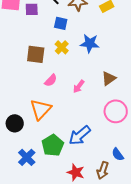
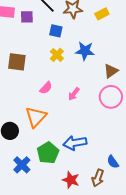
brown square: (36, 54) -> (17, 62), moved
brown triangle: (109, 78) -> (111, 71), moved
pink circle: (116, 111) -> (111, 97), moved
blue arrow: (80, 135) -> (75, 143), turned 30

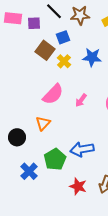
blue square: (56, 31) -> (63, 37), turned -32
brown square: (17, 62) -> (45, 50), moved, turned 30
pink semicircle: (46, 88) -> (53, 94), size x1.6
orange triangle: (36, 117) -> (43, 123), size x0.7

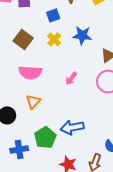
brown square: (45, 50) -> (23, 39), moved
pink semicircle: (53, 94) -> (30, 72), moved, turned 50
blue cross: (29, 171) -> (19, 149), turned 36

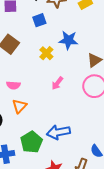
yellow cross: (54, 39) -> (46, 53), moved
pink semicircle: (30, 72) -> (13, 85), moved, size x0.6

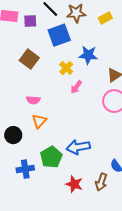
blue square: (39, 20) -> (59, 35), size x1.6
pink arrow: (57, 83) -> (76, 87), moved

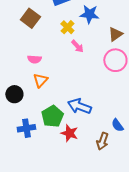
pink arrow: (76, 87) -> (77, 46), turned -80
blue arrow: (78, 147) -> (79, 106), turned 30
red star: (74, 184) -> (69, 133), moved

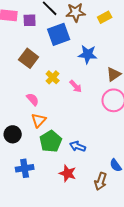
yellow cross: (67, 27) -> (53, 77), moved
pink semicircle: (34, 59) -> (33, 99), turned -136
blue arrow: (79, 106) -> (78, 146), size x0.7
green pentagon: (52, 116) -> (51, 141), moved

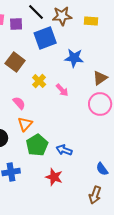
yellow rectangle: (105, 17) -> (91, 21), turned 32
brown arrow: (101, 181) -> (95, 195), moved

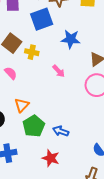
yellow cross: (39, 81) -> (32, 52), moved, turned -32
pink semicircle: (19, 103) -> (11, 73), moved

